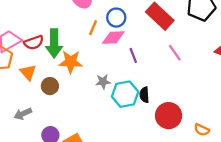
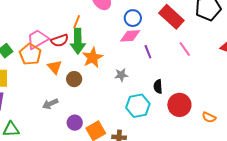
orange line: (93, 28) -> (77, 22), moved
orange star: (71, 62) -> (93, 58), turned -30
cyan hexagon: (125, 94) -> (138, 106), moved

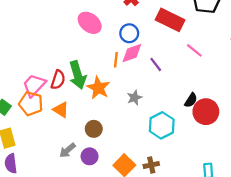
orange line: (77, 22) -> (116, 60), moved
red semicircle: (60, 40) -> (58, 80), turned -36
brown circle: (74, 79) -> (94, 129), moved
black semicircle: (158, 87) -> (191, 100), moved, turned -128
purple circle: (75, 123) -> (90, 156), moved

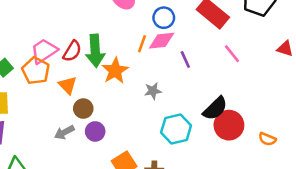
black semicircle: (191, 100) -> (215, 108), size x1.5
brown circle: (94, 129) -> (83, 109), moved
purple circle: (90, 156) -> (95, 131), moved

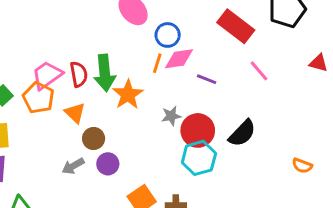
blue circle: (164, 18) -> (168, 35), moved
red semicircle: (72, 51) -> (79, 74), turned -40
purple line: (185, 59) -> (207, 79), turned -42
red circle: (229, 125) -> (198, 130), moved

